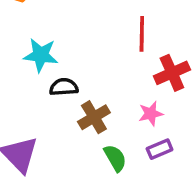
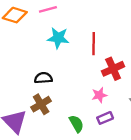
cyan star: (41, 55) -> (58, 38), moved
brown cross: (94, 117) -> (41, 104), moved

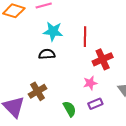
black semicircle: (43, 78) -> (47, 54), moved

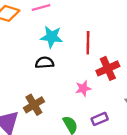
pink star: (90, 83) -> (83, 88), moved

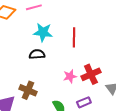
red cross: (108, 68) -> (91, 74), moved
brown cross: (34, 105) -> (28, 90), turned -36

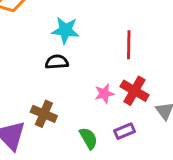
red line: (74, 37) -> (129, 45), moved
red cross: (91, 74) -> (135, 91), turned -36

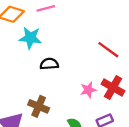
cyan star: (65, 30) -> (30, 38), moved
red line: (129, 45) -> (108, 50), turned -55

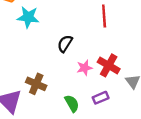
red line: (108, 50) -> (104, 16), moved, turned 50
black semicircle: (49, 64) -> (65, 44), moved, turned -54

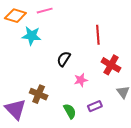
red cross: (109, 65) -> (111, 65), moved

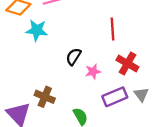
pink star: (81, 80) -> (93, 72), moved
purple rectangle: (95, 106) -> (115, 97), moved, size x1.5

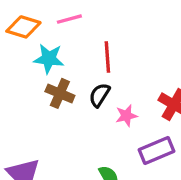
red line: (113, 29) -> (107, 57), moved
brown cross: (45, 97) -> (60, 93), moved

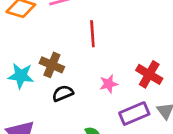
cyan star: (49, 59) -> (21, 76), moved
black semicircle: (99, 95) -> (63, 93), moved, turned 35

